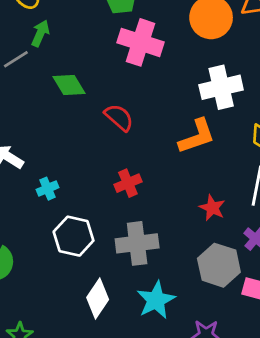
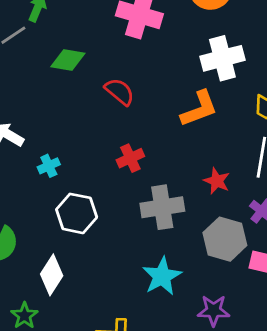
green diamond: (69, 85) -> (68, 60), turned -48
gray cross: (137, 243) -> (162, 207), moved
white diamond: (98, 298) -> (52, 275), moved

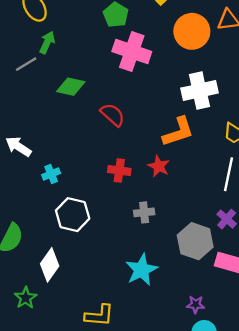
red cross: (130, 158) -> (119, 170), turned 30
red star: (217, 181) -> (159, 166), moved
gray cross: (162, 207) -> (144, 212), size x0.6
purple star: (214, 311) -> (196, 305), moved, size x0.7

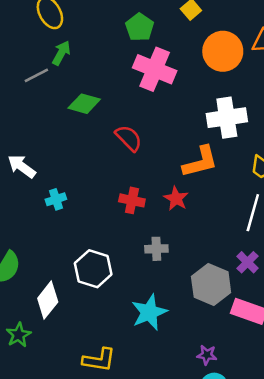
white hexagon: (73, 215) -> (93, 269), moved

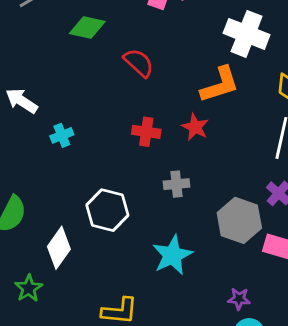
white cross: (227, 118) -> (247, 34), turned 33

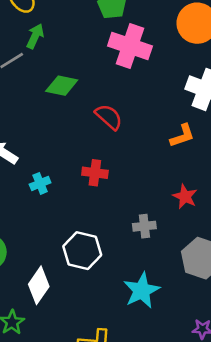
orange L-shape: (220, 85) -> (182, 136), size x0.7
red star: (195, 127) -> (185, 196), moved
red cross: (146, 132) -> (95, 173), moved

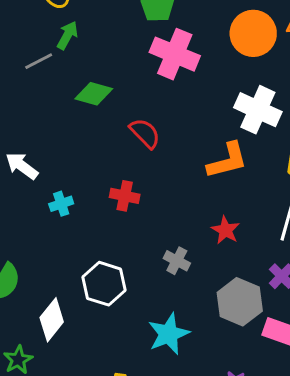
orange L-shape: (182, 136) -> (227, 161), size x1.4
gray cross: (144, 226) -> (177, 261), turned 30

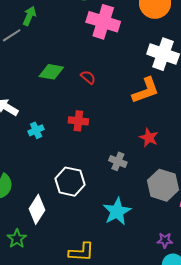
green diamond: (94, 94) -> (51, 72), moved
red semicircle: (145, 133) -> (88, 77), size x0.7

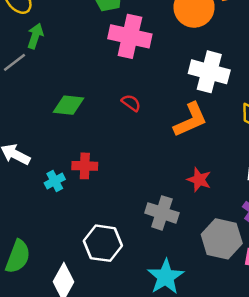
red semicircle: (88, 77) -> (131, 103), moved
red cross: (78, 121) -> (85, 166), moved
gray cross: (118, 161) -> (162, 213), size x1.4

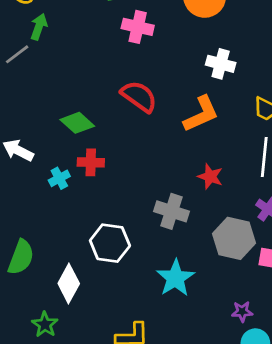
pink cross: (130, 36) -> (138, 27), size x0.7
white cross: (209, 72) -> (221, 64), size x0.7
red semicircle: (131, 103) -> (139, 96), size x1.8
green diamond: (68, 105) -> (77, 123), moved, turned 36

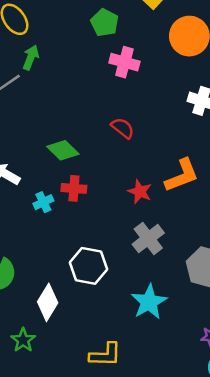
red semicircle: (139, 96) -> (123, 128), size x0.7
orange L-shape: (201, 114) -> (182, 175), moved
red star: (210, 176) -> (140, 192), moved
gray cross: (171, 211) -> (148, 239), turned 32

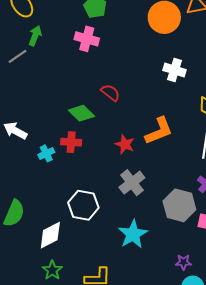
pink cross: (124, 62) -> (87, 39), moved
green diamond: (63, 150) -> (81, 113), moved
white diamond: (48, 302) -> (50, 235), turned 32
green star: (23, 340) -> (52, 270), moved

